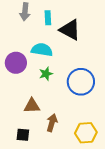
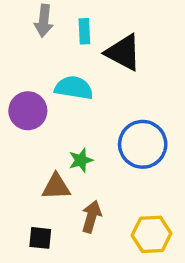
green star: (46, 74) -> (81, 160), moved

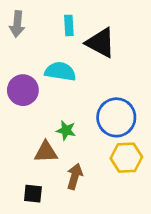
gray arrow: (44, 21) -> (17, 24), moved
green star: (81, 160) -> (66, 130), turned 30
yellow hexagon: (151, 234) -> (126, 158), moved

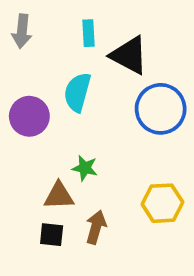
cyan semicircle: (60, 71) -> (77, 92), turned -84
blue circle: (116, 117) -> (161, 109), moved
black square: (33, 194) -> (52, 235), moved

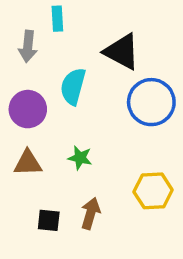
gray arrow: (22, 31) -> (28, 46), moved
cyan rectangle: (88, 33) -> (57, 19), moved
brown triangle: (59, 196) -> (28, 163), moved

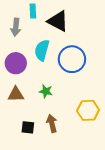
black triangle: (122, 52) -> (58, 21), moved
blue circle: (151, 102) -> (72, 59), moved
brown arrow: (90, 213) -> (52, 123), turned -30

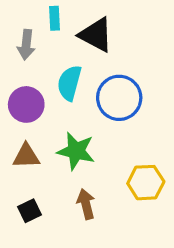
green star: (46, 91) -> (76, 151), size x1.6
black square: (28, 127) -> (30, 211), moved, turned -32

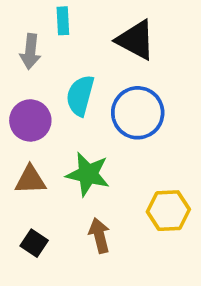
black triangle: (96, 35) -> (136, 40), moved
black square: (30, 211) -> (34, 243), turned -30

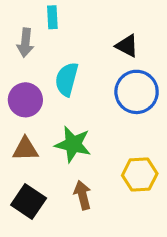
black triangle: (136, 40) -> (127, 46), moved, size x0.7
blue circle: (138, 113) -> (137, 92), moved
black square: (34, 243) -> (29, 201), size x1.5

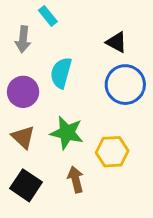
cyan rectangle: (52, 17) -> (48, 16), turned -36
brown triangle: (25, 149) -> (23, 137), turned 45
yellow hexagon: (140, 174) -> (112, 152), moved

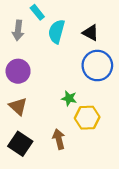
cyan semicircle: (61, 73) -> (57, 32), moved
green star: (67, 133) -> (69, 98), moved, size x0.6

